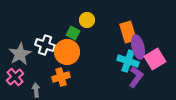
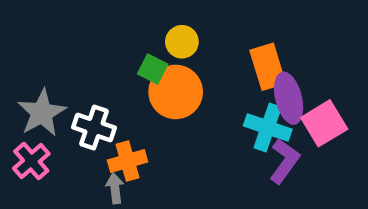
white cross: (45, 45) -> (94, 128), moved
orange circle: (67, 52) -> (176, 92), moved
gray arrow: (36, 90) -> (115, 188), moved

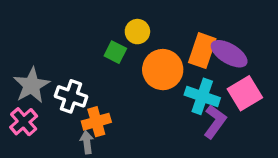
orange rectangle: (268, 67) -> (202, 51), turned 36
orange circle: (176, 92) -> (163, 70), moved
purple ellipse: (289, 98) -> (229, 54), moved, turned -45

